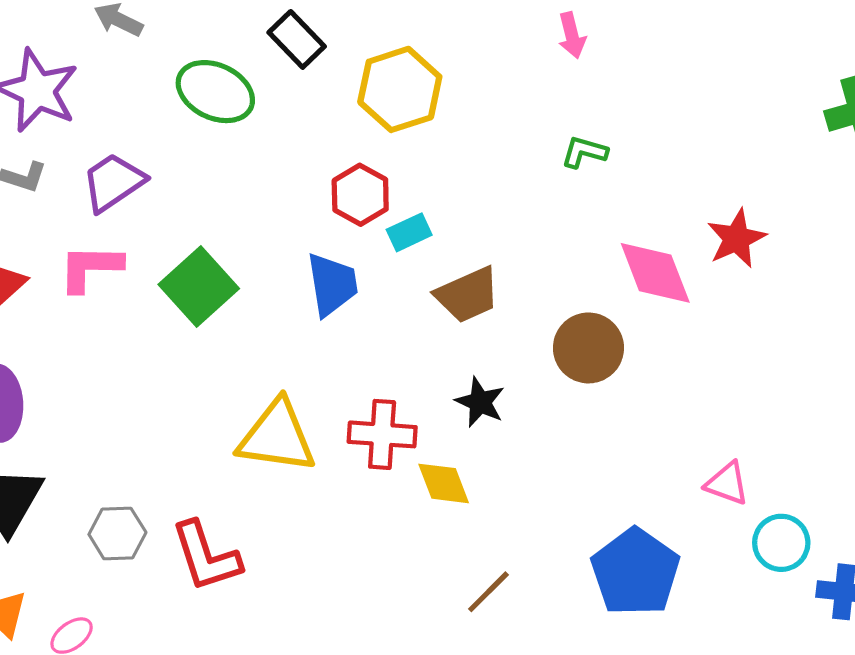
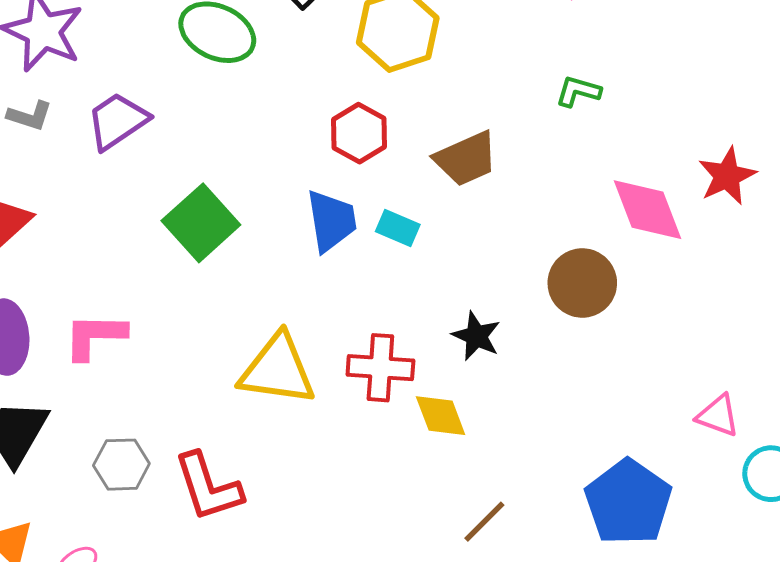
cyan rectangle: (409, 232) -> (398, 228), moved, turned 48
pink L-shape: (90, 268) -> (95, 336), moved
brown trapezoid: (468, 295) -> (466, 159), moved

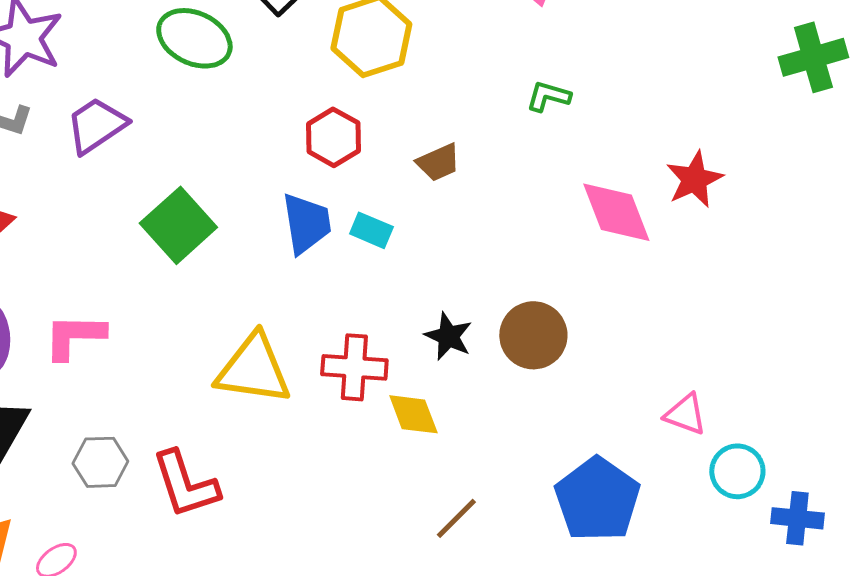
brown trapezoid: (466, 159) -> (438, 162), size x0.7
brown circle: (582, 283) -> (533, 335), moved

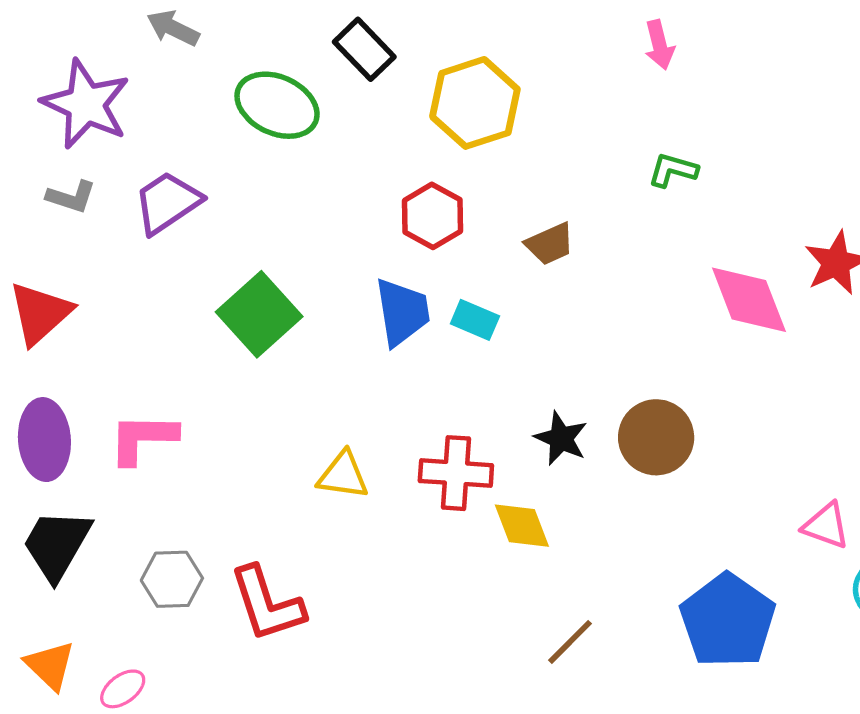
yellow triangle: (253, 369) -> (343, 475), size x0.6

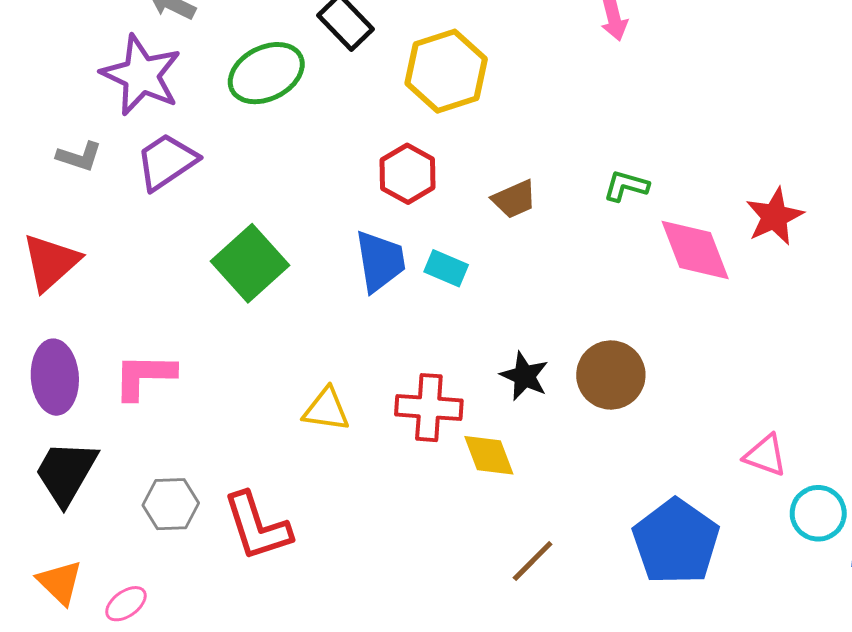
purple star: (86, 104) -> (141, 75), moved
green ellipse: (277, 105) -> (266, 73), turned -52
green L-shape: (673, 170) -> (626, 186), moved

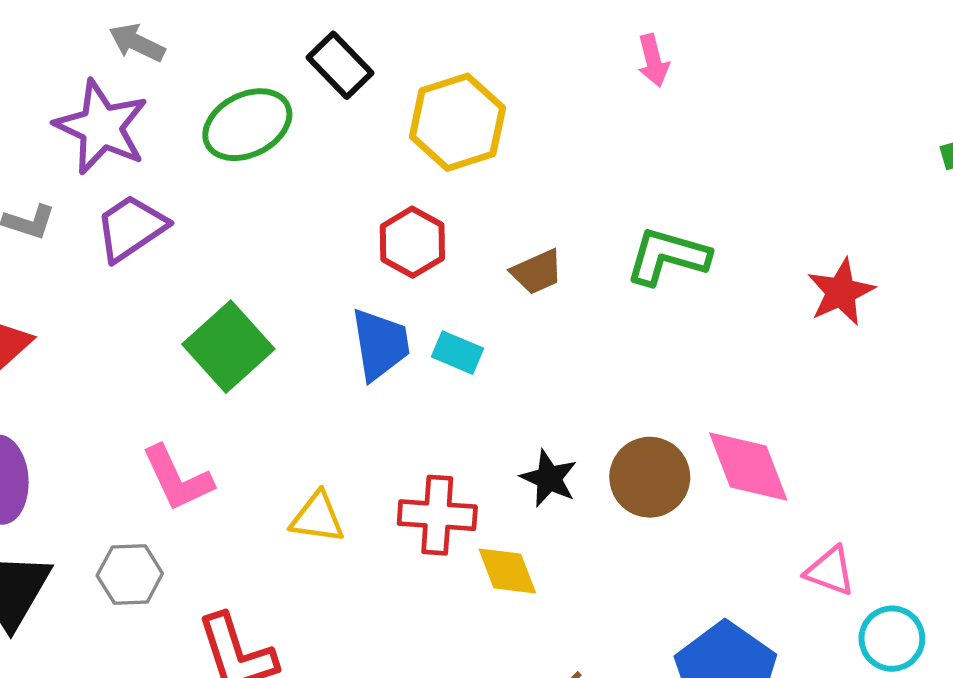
green L-shape: (626, 186) -> (668, 256), size x1.6
pink diamond: (695, 250) -> (748, 466), moved
pink L-shape: (144, 376) -> (177, 478), moved, turned -116
gray hexagon: (171, 504) -> (130, 575), moved

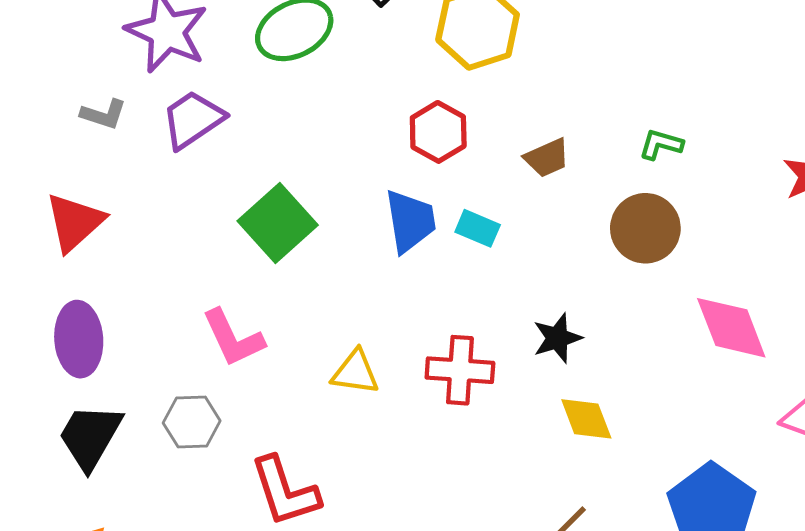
green L-shape: (668, 256) -> (661, 144), size x0.6
brown circle: (650, 477) -> (645, 228), moved
black star: (549, 478) -> (557, 338), turned 30
yellow diamond: (507, 571) -> (586, 419), moved

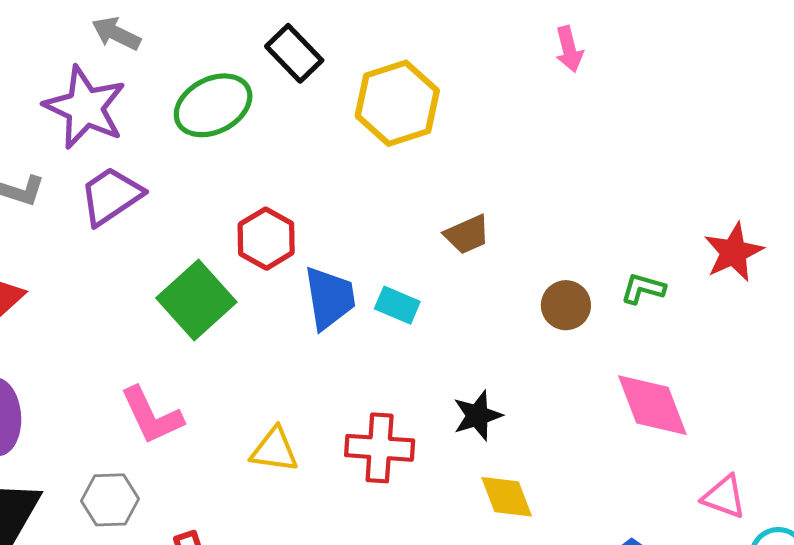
red hexagon: (438, 132) -> (266, 239), moved
green L-shape: (661, 144) -> (643, 289), moved
brown circle: (645, 228) -> (566, 305), size x0.7

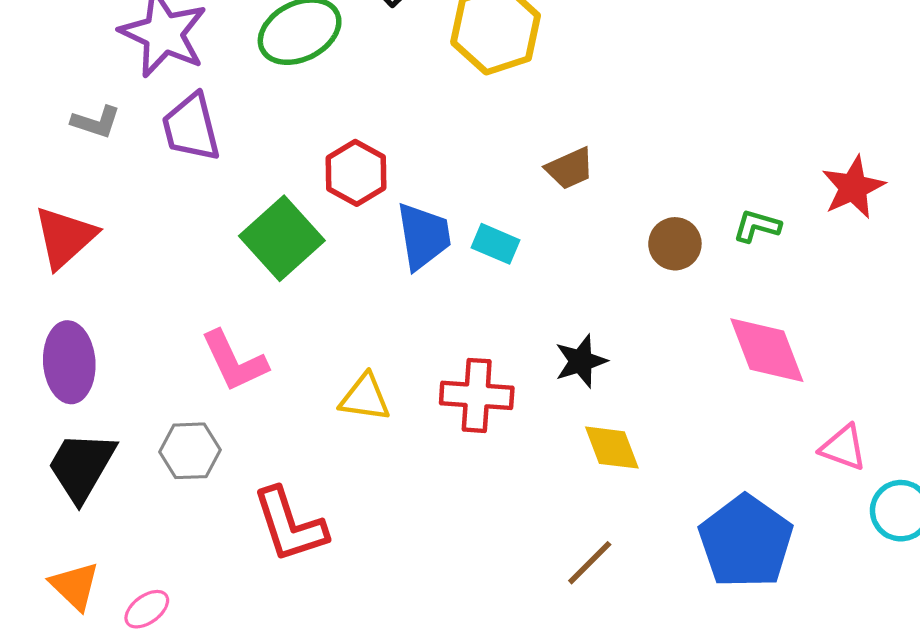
purple trapezoid: (111, 196) -> (191, 128), turned -70

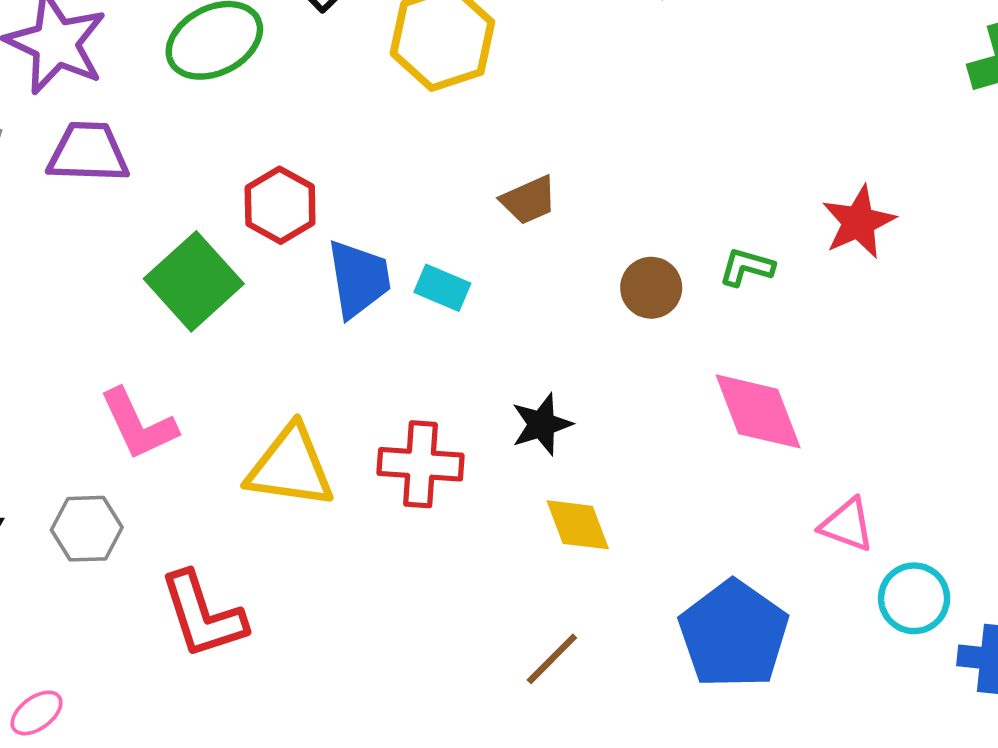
purple trapezoid: (191, 128) -> (88, 152), turned 106
yellow triangle: (365, 398) -> (290, 467), size x1.5

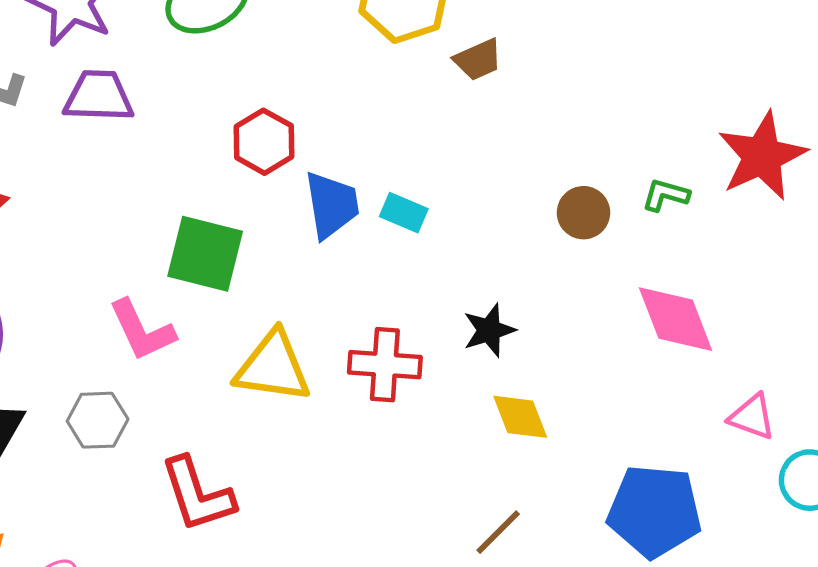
brown trapezoid: (529, 200) -> (478, 60), moved
red star: (859, 222) -> (762, 156), size x1.4
green square: (194, 281) -> (205, 254), moved, turned -34
blue pentagon: (734, 634) -> (654, 511), turned -30

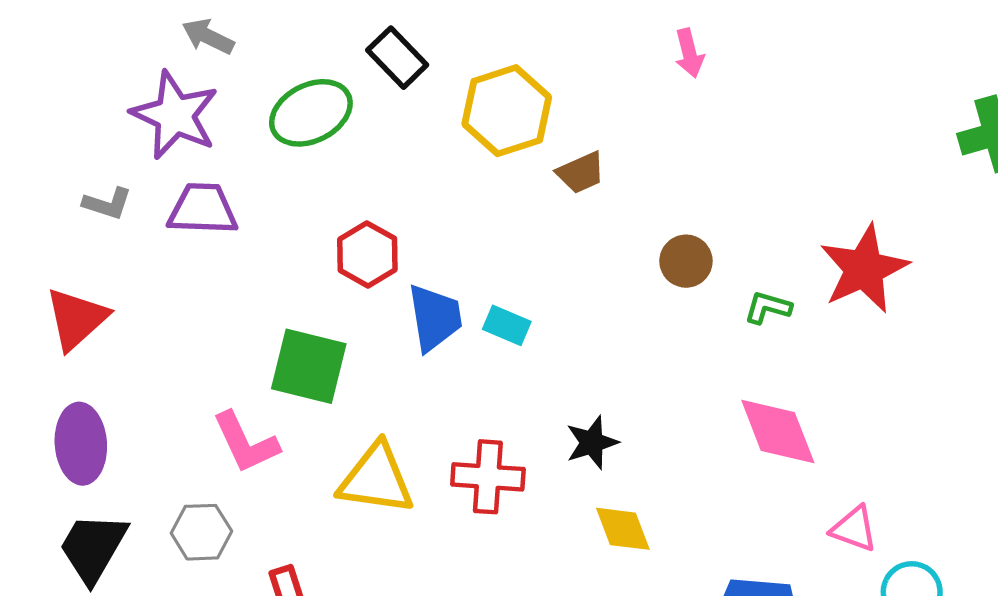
brown circle: (583, 213) -> (686, 261), moved

